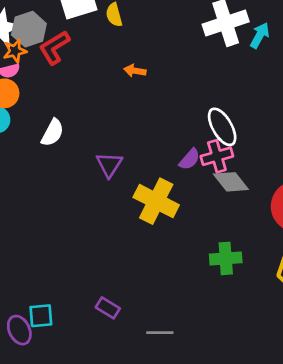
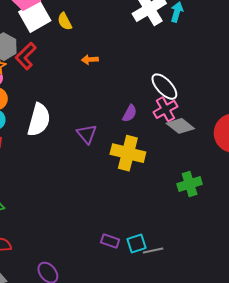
white semicircle: (52, 133) -> (39, 120), size x1.5
purple semicircle: (190, 159) -> (130, 113), moved
cyan square: (41, 316) -> (136, 244), moved

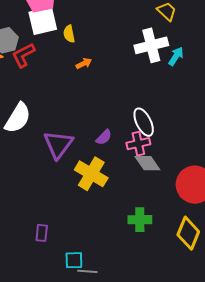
orange arrow: (90, 60) -> (84, 63), moved, turned 140
purple triangle: (87, 134) -> (58, 144), size x1.5
purple rectangle: (110, 241) -> (42, 233), moved, turned 60

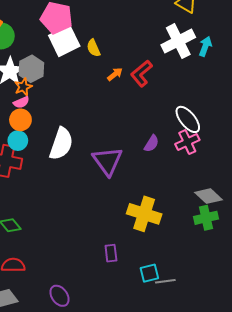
red L-shape: (23, 55) -> (141, 73), moved
gray diamond: (147, 163) -> (209, 196), moved
yellow cross: (91, 174) -> (144, 214), moved

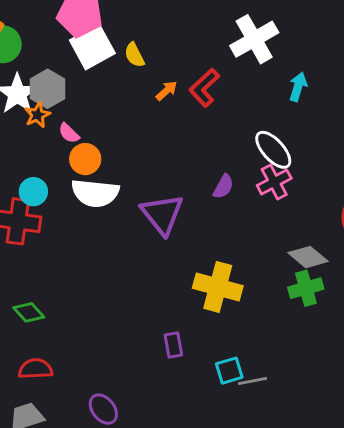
cyan arrow: (205, 46) -> (298, 87), moved
pink semicircle: (21, 102) -> (69, 133), moved, turned 70
orange circle: (20, 120) -> (85, 159), moved
white semicircle: (61, 144) -> (95, 193), turned 80

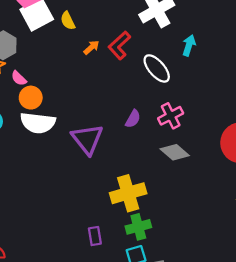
white ellipse: (273, 150) -> (157, 68), moved
gray diamond: (308, 257) -> (175, 152), moved
yellow cross: (218, 287) -> (128, 193), turned -32
green cross: (306, 288) -> (138, 227), moved

